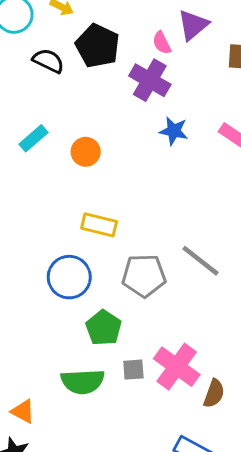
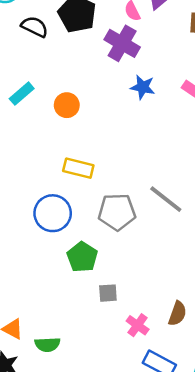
pink cross: (177, 367) -> (138, 325), moved, size x0.6
green semicircle: (83, 382) -> (47, 344), moved, size x0.7

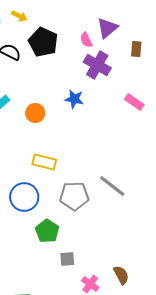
purple cross: (122, 43) -> (97, 65), moved
blue star: (143, 87) -> (74, 99), moved
brown semicircle: (177, 314) -> (121, 275), turned -48

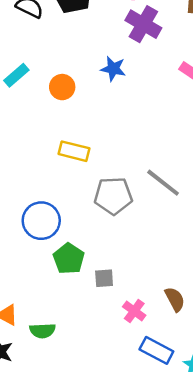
blue circle: (24, 197) -> (41, 221), moved
green pentagon: (47, 231) -> (69, 259), moved

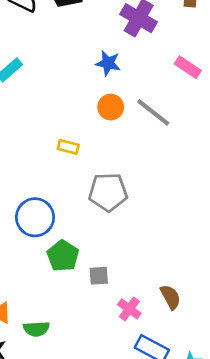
orange circle: (62, 87) -> (111, 107), moved
yellow rectangle: (74, 151) -> (68, 147), size x0.7
gray line: (163, 183) -> (153, 112), moved

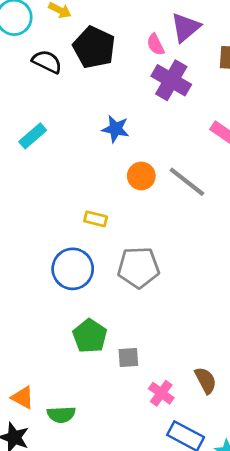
blue star: (108, 63) -> (116, 129), moved
blue circle: (35, 217) -> (73, 269), moved

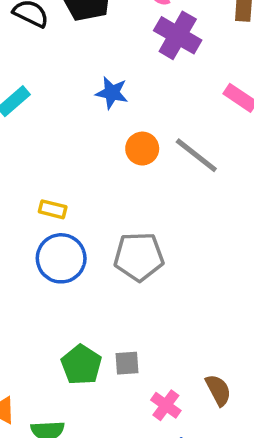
yellow rectangle: (96, 219) -> (53, 209), moved
green pentagon: (90, 336) -> (81, 365), moved

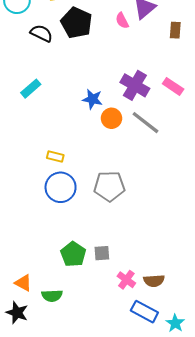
purple cross: (178, 35) -> (135, 85), moved
blue star: (112, 93) -> (92, 99), moved
brown semicircle: (218, 390) -> (154, 281), moved, turned 114

